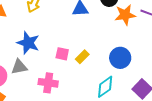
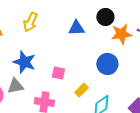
yellow rectangle: (82, 57) -> (81, 90), moved
blue circle: (120, 58) -> (107, 64), moved

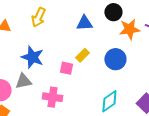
yellow rectangle: (81, 90) -> (82, 55), moved

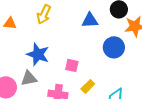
yellow rectangle: (82, 55) -> (88, 86), moved
blue circle: (115, 59) -> (114, 47), moved

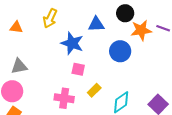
blue star: (38, 54) -> (72, 43), moved
gray triangle: (29, 78) -> (19, 66), moved

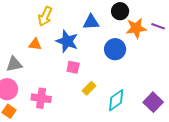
orange triangle: (16, 27) -> (35, 44), moved
pink cross: (64, 98) -> (41, 98), moved

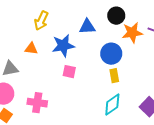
blue star: (67, 41) -> (63, 46), turned -30
yellow rectangle: (89, 88) -> (114, 76), moved, turned -56

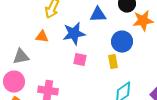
yellow rectangle: (114, 76) -> (113, 62), moved

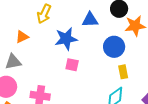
orange triangle: (42, 37) -> (22, 37), moved, turned -32
yellow rectangle: (113, 62) -> (123, 72), moved

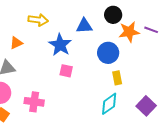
yellow arrow: (44, 14) -> (38, 20), turned -108
blue star: (66, 39) -> (60, 45), turned -30

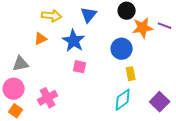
blue triangle: (84, 26) -> (89, 15), moved, turned -48
orange triangle: (16, 43) -> (41, 39), moved
pink cross: (34, 102) -> (48, 98), turned -36

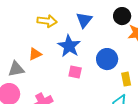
orange triangle: (41, 39) -> (35, 54), moved
blue circle: (122, 49) -> (107, 59), moved

